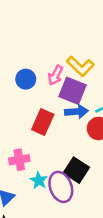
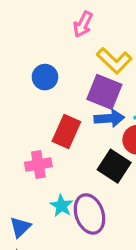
pink arrow: (56, 75) -> (83, 24), moved
pink cross: (19, 160) -> (38, 164), moved
black square: (76, 170) -> (114, 166), moved

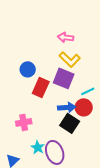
pink arrow: (83, 24) -> (66, 37), moved, turned 70
blue arrow: (109, 118) -> (67, 107), moved
red rectangle: (66, 131) -> (41, 87), moved

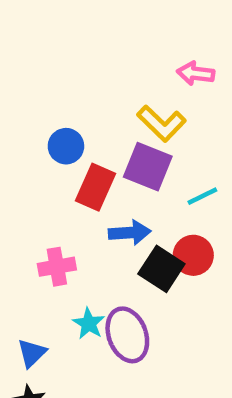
pink arrow: (66, 37) -> (196, 73), moved
blue arrow: (67, 107) -> (130, 233), moved
red circle: (84, 107) -> (193, 255), moved

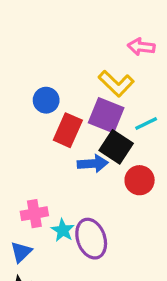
cyan line: (202, 196) -> (146, 124), moved
pink cross: (57, 267) -> (34, 214), moved
black square: (161, 269) -> (116, 147), moved

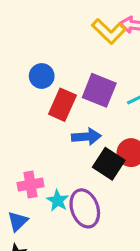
yellow L-shape: (116, 83) -> (109, 31), moved
black square: (116, 147) -> (109, 164), moved

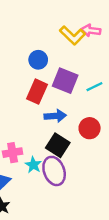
blue circle: (42, 76) -> (38, 60), moved
black square: (109, 164) -> (58, 145), moved

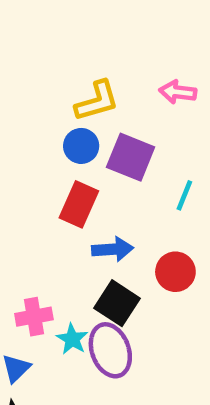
yellow L-shape: (72, 35) -> (97, 101), moved, turned -60
purple square: (65, 81) -> (131, 157), moved
cyan line: (94, 87) -> (184, 195), turned -42

